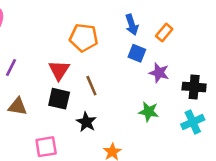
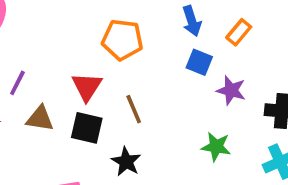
brown triangle: (17, 106) -> (40, 119), moved

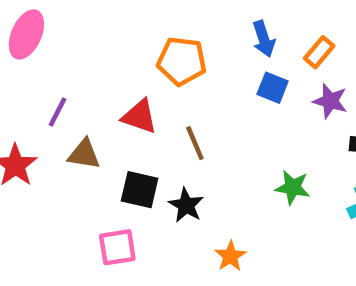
red triangle: (87, 87) -> (140, 117), turned -44
purple star: (231, 90) -> (330, 101), moved
black square: (87, 128) -> (140, 190), moved

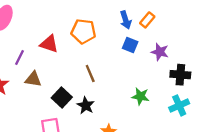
orange rectangle: (319, 52) -> (147, 20), moved
red triangle: (140, 117) -> (49, 44), moved
black square: (140, 190) -> (62, 97), turned 30

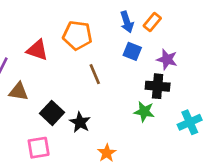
brown line: (90, 74) -> (95, 74), moved
black cross: (180, 75) -> (158, 86), moved

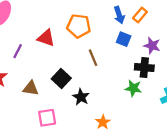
brown triangle: (19, 92) -> (31, 88), moved
black square: (52, 113) -> (61, 78), moved

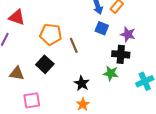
orange pentagon: (79, 26) -> (51, 34), moved
red triangle: (46, 38) -> (17, 17), moved
black star: (81, 97) -> (82, 83), moved

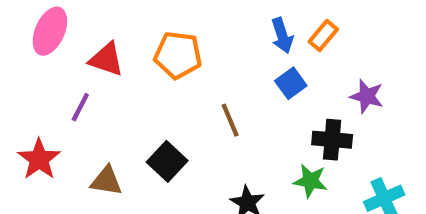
blue square: (102, 28) -> (291, 83), turned 32
orange pentagon: (51, 34) -> (178, 55), moved
purple star: (128, 34) -> (367, 96), moved

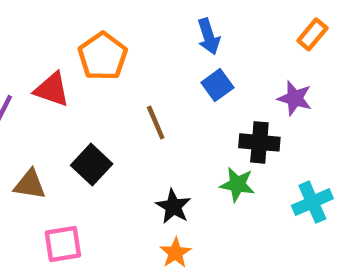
orange rectangle: (323, 35) -> (312, 34), moved
orange pentagon: (178, 55) -> (103, 56), turned 30
red triangle: (106, 59) -> (52, 89), moved

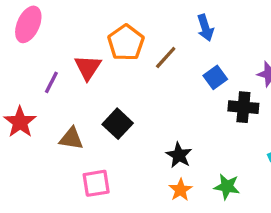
blue square: (217, 85) -> (215, 77), moved
red triangle: (52, 89) -> (88, 67), turned 44
brown line: (156, 123) -> (166, 58), moved, turned 65
green star: (237, 184) -> (227, 187), moved

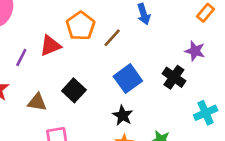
red triangle: (88, 67) -> (50, 46), turned 35
blue square: (215, 77) -> (128, 79), moved, size x1.5
black cross: (243, 107) -> (174, 77), turned 30

